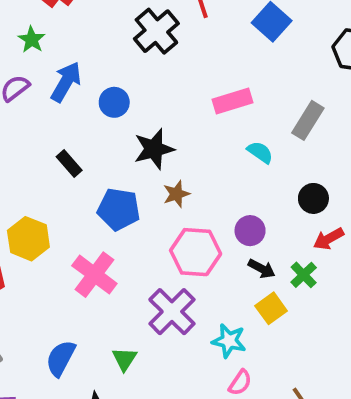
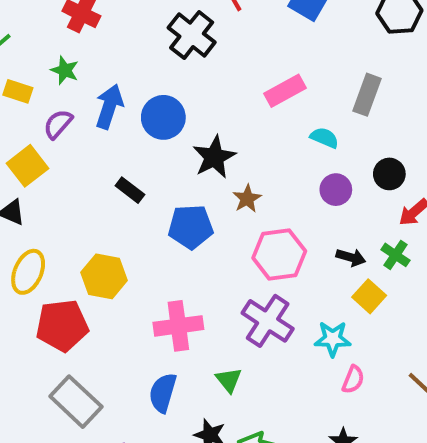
blue circle: (114, 102) -> (163, 117), size x1.4
purple circle: (250, 231) -> (336, 190), moved
pink cross: (94, 275) -> (178, 326), moved, turned -33

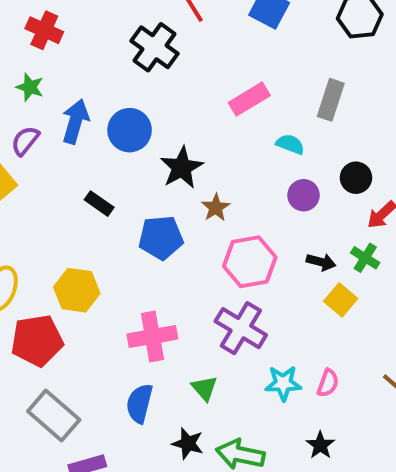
cyan star: (333, 339) -> (283, 383), moved

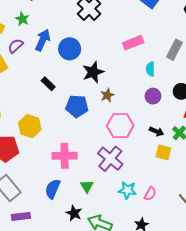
cyan semicircle: (290, 144) -> (150, 69), turned -120
yellow square: (341, 300) -> (163, 152), turned -35

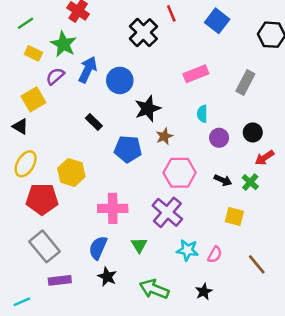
green star: (22, 19) -> (64, 44), size x1.5
cyan semicircle: (150, 69) -> (202, 114), moved
yellow square: (163, 152) -> (234, 217), moved
black star: (74, 213) -> (107, 277), moved

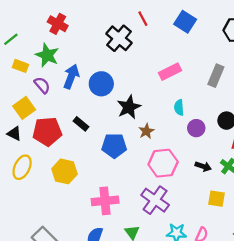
purple semicircle: (55, 76) -> (42, 85), turned 96
red pentagon: (42, 199) -> (47, 132), moved

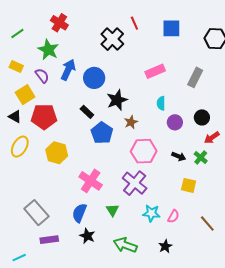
blue square: (185, 22) -> (171, 28), turned -36
yellow rectangle: (20, 66) -> (16, 67), moved
black rectangle: (81, 124) -> (87, 112), moved
blue pentagon: (114, 146) -> (102, 133), turned 30
pink cross: (105, 201) -> (91, 181), turned 35

